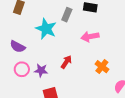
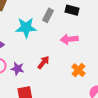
cyan star: (46, 29) -> (26, 28), turned -30

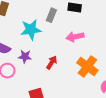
purple star: (17, 69) -> (25, 56), moved
orange cross: (78, 70) -> (87, 66), size x1.5

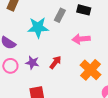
purple star: (25, 56) -> (32, 63), moved

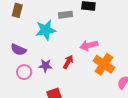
gray rectangle: (60, 15) -> (66, 15), turned 64
pink arrow: (81, 39) -> (89, 45), moved

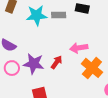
cyan star: (46, 30) -> (37, 15), moved
purple star: (45, 66) -> (34, 64), size x1.5

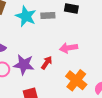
cyan star: (37, 15) -> (26, 16), turned 30
orange cross: (92, 68) -> (76, 80), moved

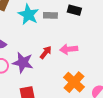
red arrow: (47, 63) -> (46, 52), moved

